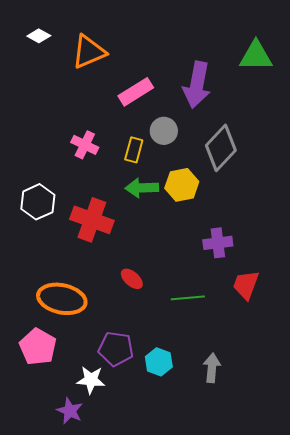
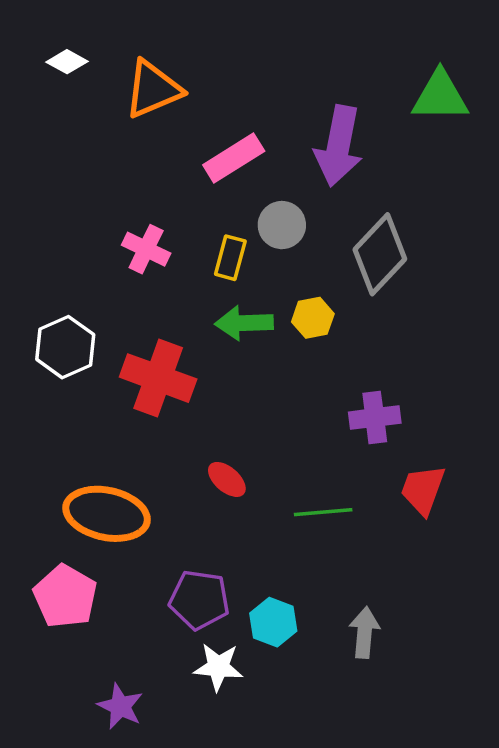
yellow hexagon: (182, 185) -> (313, 318), size x0.7
white star: (91, 380) -> (218, 667), moved

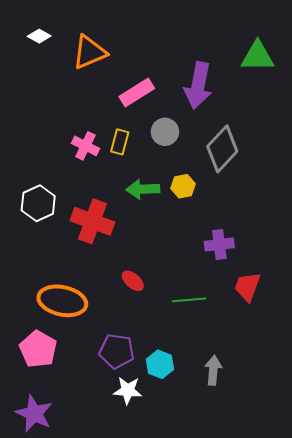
yellow rectangle: (230, 258) -> (120, 142), moved
purple star: (120, 706) -> (34, 414), moved, size x1.4

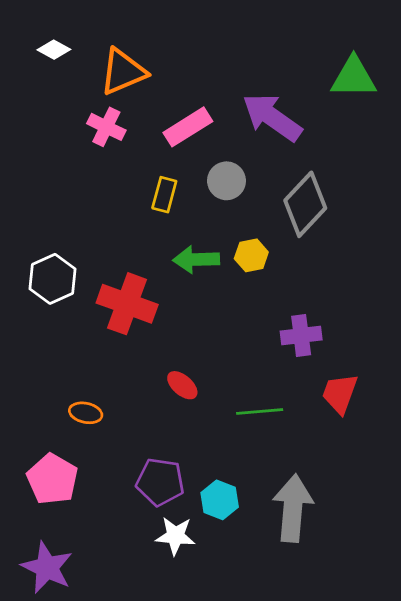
purple arrow: (198, 86) -> (272, 117), turned 114
pink cross: (85, 146) -> (106, 127), moved
orange ellipse: (62, 301) -> (86, 413), size x0.5
gray arrow: (213, 370) -> (293, 508), size x1.6

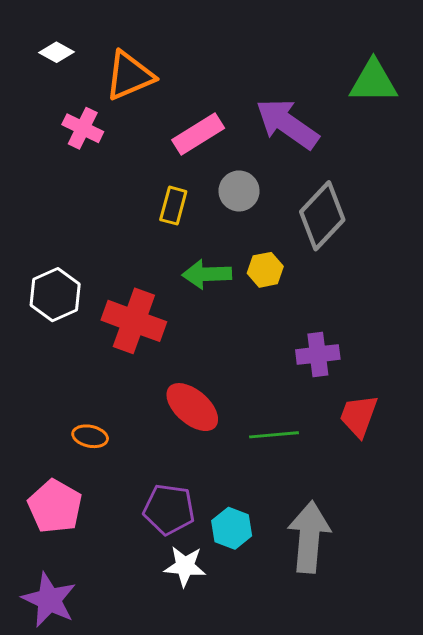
pink cross: (106, 127) -> (83, 128), moved
red ellipse: (182, 385) -> (192, 407), size x1.6

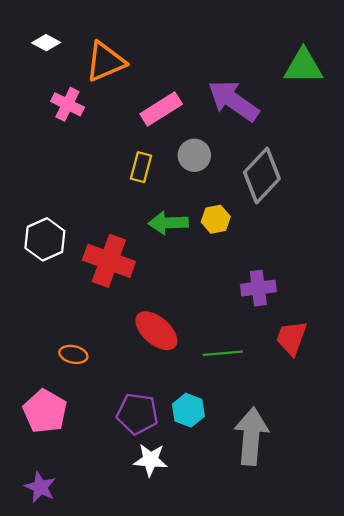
cyan hexagon: (232, 528) -> (188, 410), moved
purple star: (49, 600) -> (40, 487), size x0.7

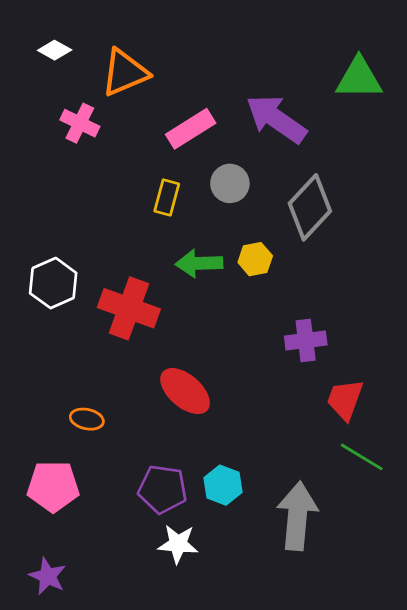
green line: (223, 353) -> (362, 457), moved, turned 36
pink pentagon: (45, 411) -> (53, 486), turned -30

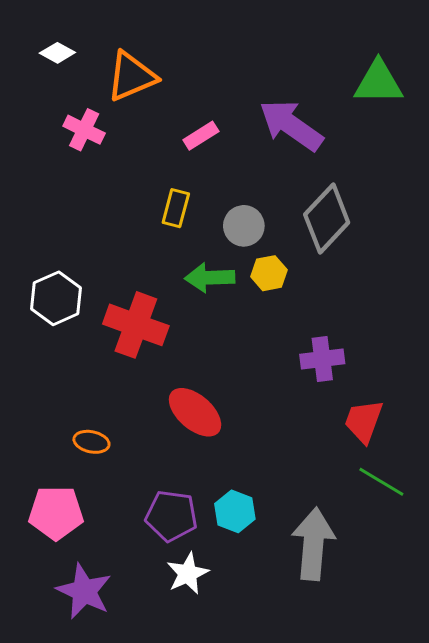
pink rectangle: (191, 129) -> (201, 136), size x0.7
gray circle: (230, 183) -> (244, 226), moved
white star: (178, 544) -> (188, 573), turned -30
purple star: (48, 576) -> (84, 591), moved, size x1.4

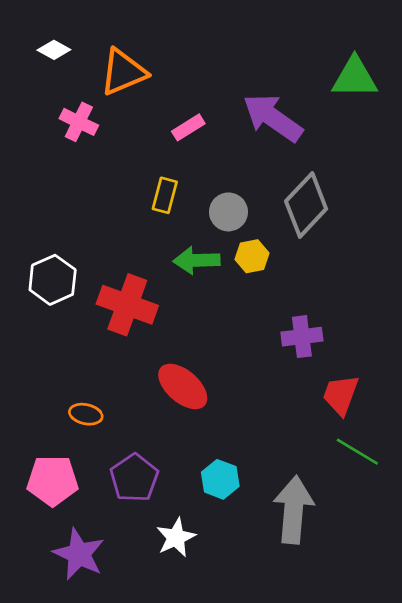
purple pentagon: (171, 516) -> (134, 478), moved, turned 30

